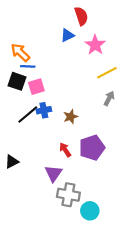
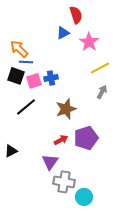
blue cross: (44, 110) -> (51, 78), moved
brown star: (71, 117) -> (66, 109), size x1.5
red arrow: (65, 150) -> (61, 140), turned 96

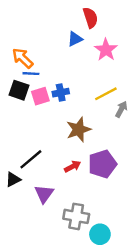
yellow line: (100, 68) -> (106, 94), moved
black line: (26, 107) -> (31, 159), moved
purple triangle: (50, 162) -> (44, 194), moved

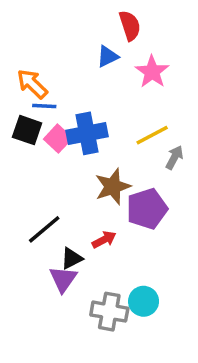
blue cross: (61, 93) -> (87, 133), size x1.6
pink square: (40, 96) -> (58, 139), turned -30
purple pentagon: (102, 164) -> (147, 209), moved
black triangle: (13, 179) -> (72, 258), moved
cyan circle: (100, 234) -> (144, 301), moved

